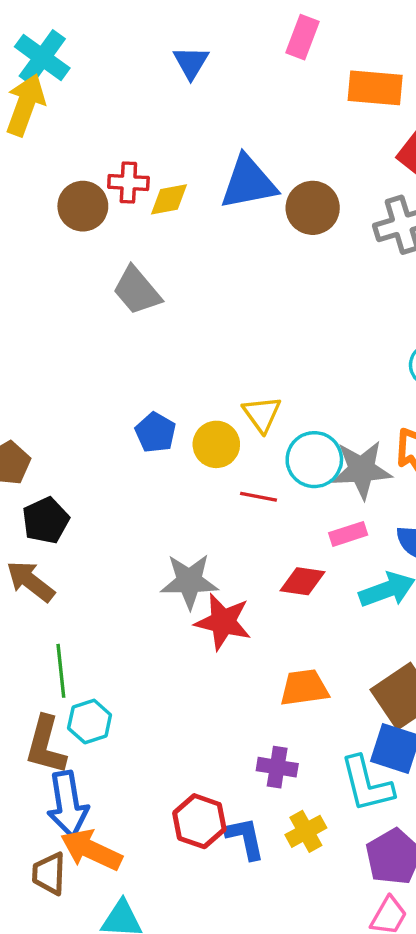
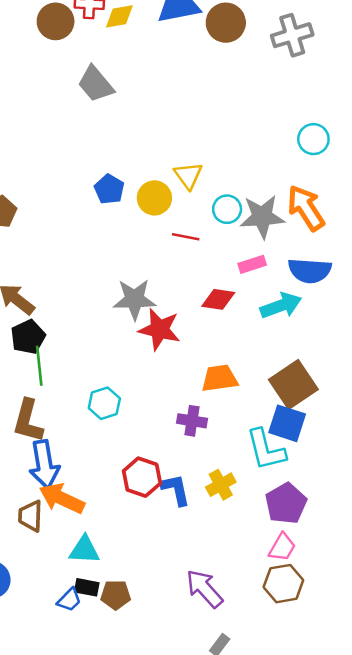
cyan circle: (314, 460) -> (227, 209), size x0.7
black pentagon: (46, 520) -> (28, 337), moved
cyan hexagon: (90, 722) -> (104, 403), moved
purple cross: (277, 767) -> (192, 421), moved

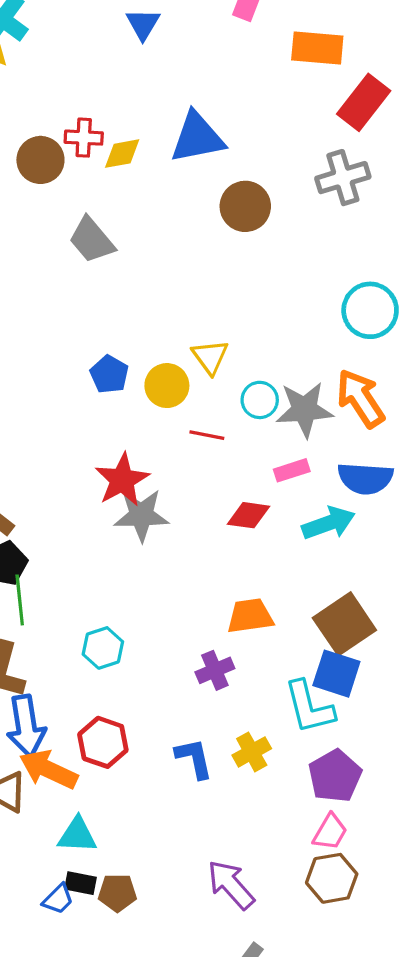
brown circle: (226, 23) -> (245, 206), moved
cyan circle: (313, 139) -> (370, 310), size x1.4
red star: (159, 329) -> (122, 480), moved, turned 30
purple cross: (192, 421) -> (215, 670), turned -32
red hexagon: (142, 477) -> (103, 742), moved

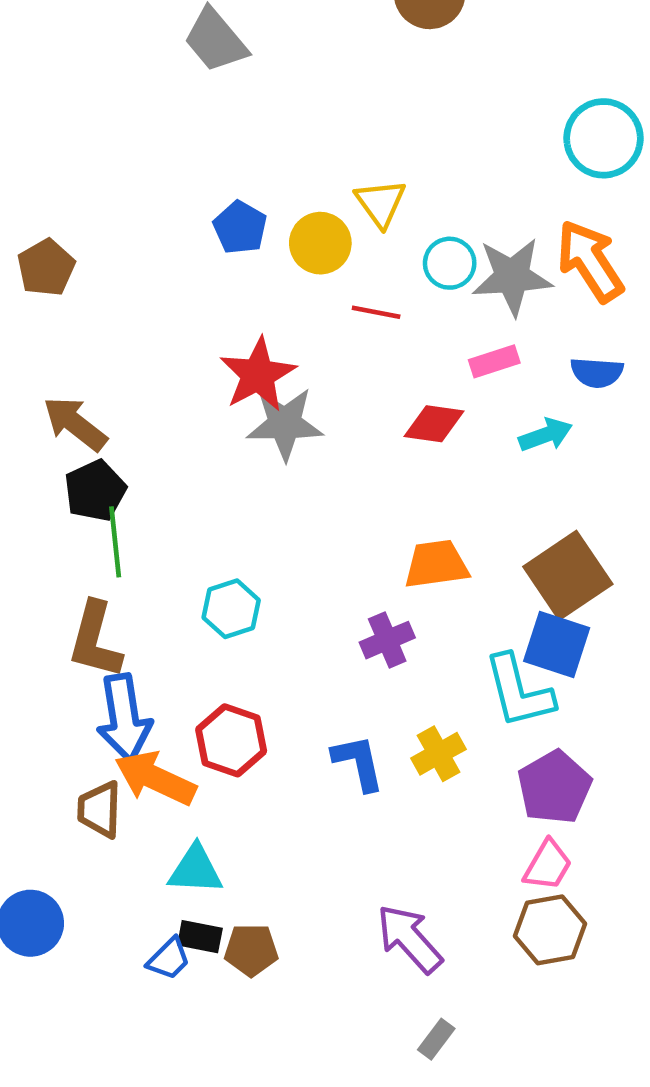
blue semicircle: (365, 478) -> (597, 372), size x0.7
cyan arrow: (328, 523) -> (546, 435), size x0.7

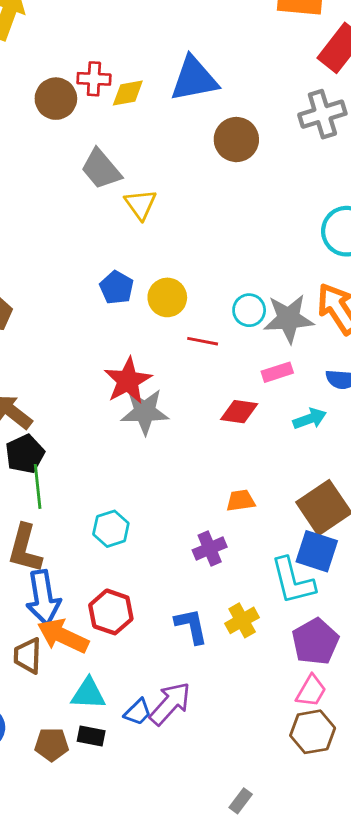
yellow triangle: (381, 203) -> (140, 204), moved
orange trapezoid: (436, 564) -> (241, 501), size x0.7
purple arrow: (410, 939) -> (170, 704), moved, turned 84
brown pentagon: (251, 950) -> (52, 744), moved
blue trapezoid: (169, 959) -> (138, 712), moved

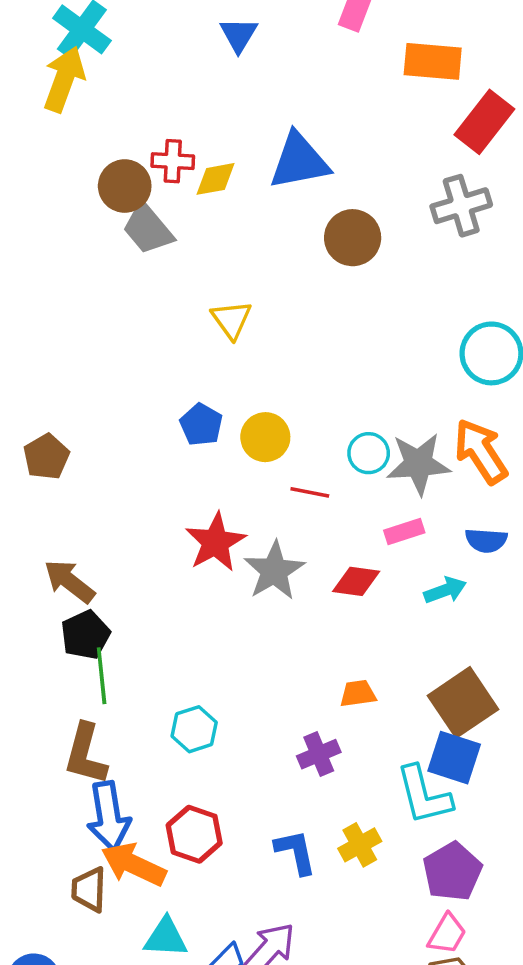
gray trapezoid: (101, 169) -> (148, 229), moved
gray star: (145, 412) -> (274, 571), moved, turned -30

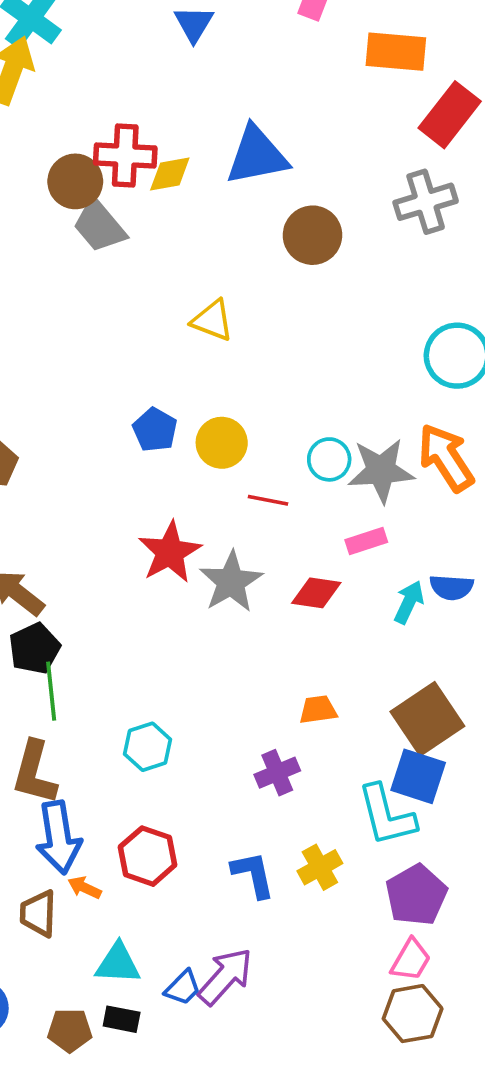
red cross: (173, 161) -> (125, 155), size x1.4
yellow triangle: (231, 320) -> (212, 320), moved, turned -33
blue semicircle: (486, 540) -> (451, 587), moved
cyan arrow: (445, 590) -> (409, 602), turned -45
orange arrow: (134, 864) -> (85, 888), size x0.5

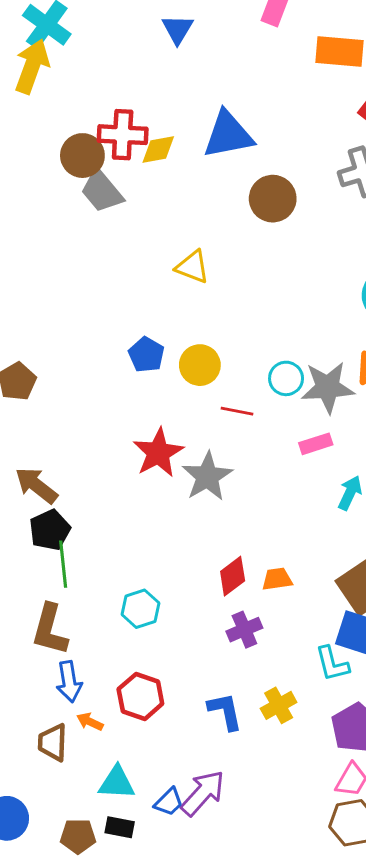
red diamond: (316, 593) -> (233, 576), moved, turned -45
cyan L-shape: (387, 815) -> (332, 664), size x0.7
blue arrow: (59, 838) -> (69, 682), size x0.7

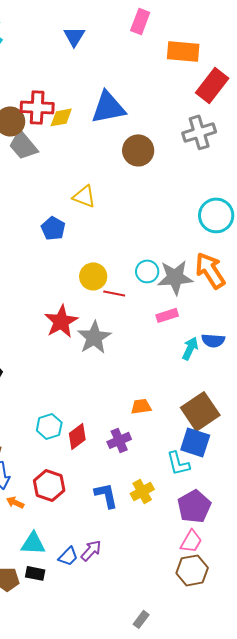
blue pentagon: (146, 355) -> (53, 228), moved
yellow circle: (200, 365) -> (93, 276), moved
red diamond: (233, 576) -> (77, 436), moved
purple arrow: (203, 793) -> (91, 550), size x0.7

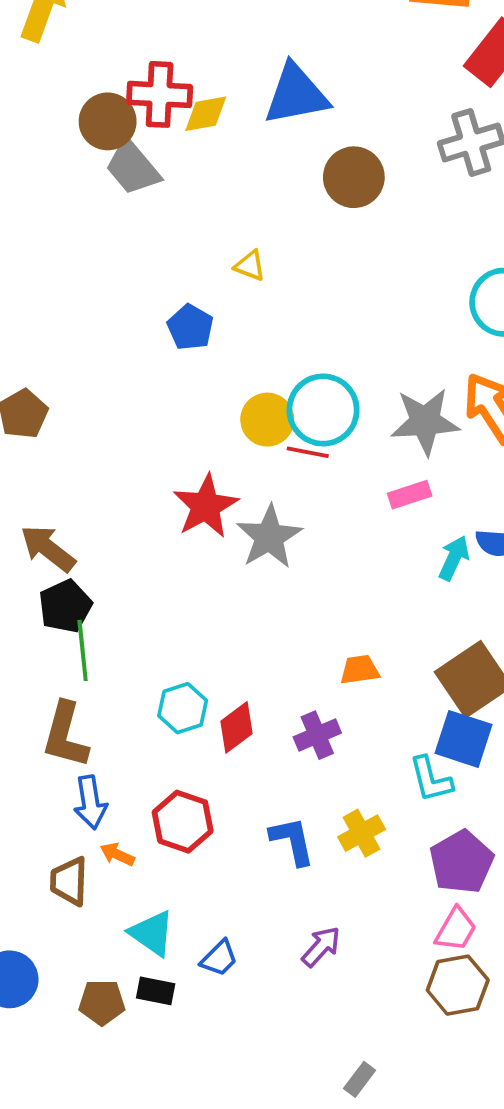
yellow triangle: (84, 196) -> (250, 266), size x0.7
cyan circle: (147, 271) -> (323, 410), moved, size x1.6
cyan triangle: (33, 543) -> (152, 933), turned 32
purple arrow: (91, 550) -> (321, 947), moved

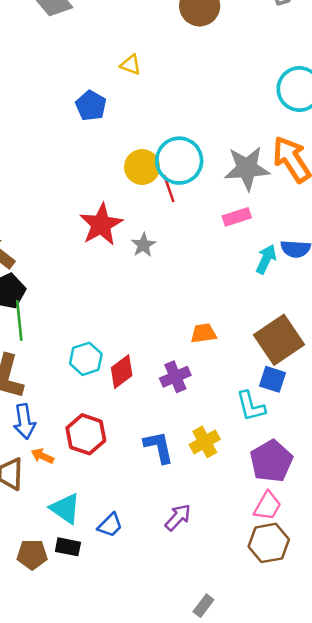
red line: (308, 452) -> (169, 189), turned 60
gray star: (269, 537) -> (143, 245), size x0.6
blue square: (463, 739) -> (273, 379), size x0.7

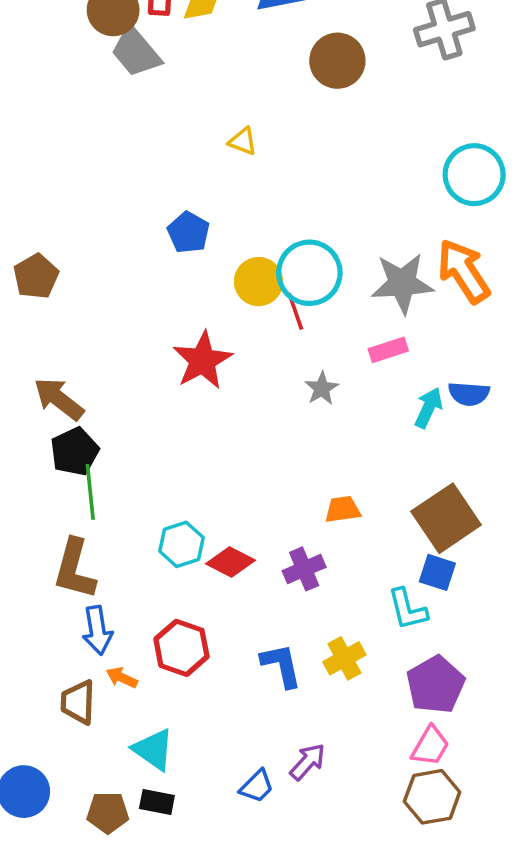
blue pentagon: (91, 106) -> (188, 232), moved
gray star: (143, 245) -> (322, 388), moved
red diamond: (122, 372) -> (231, 562), turned 64
blue trapezoid: (110, 525) -> (257, 786), moved

